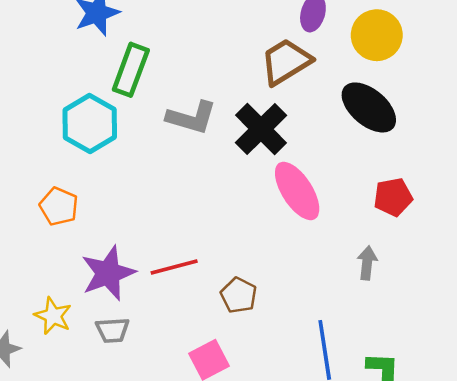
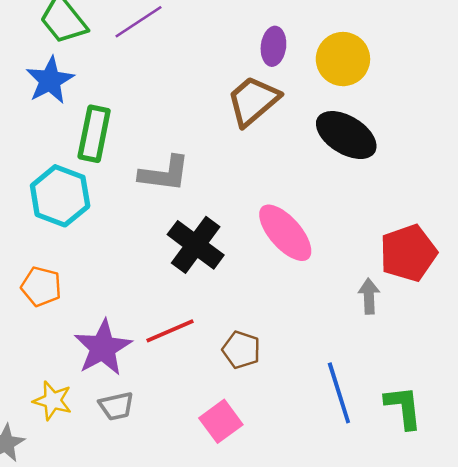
black cross: (261, 129) -> (196, 245), moved
red pentagon: (393, 197) -> (408, 253), moved, size x1.4

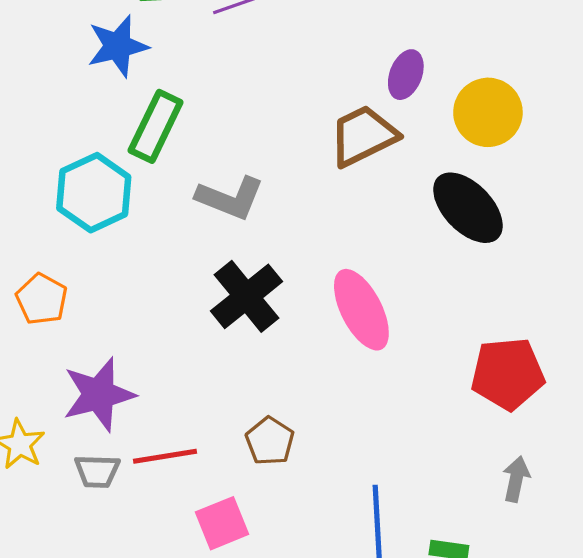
gray arrow: (369, 296) -> (516, 479), moved
red line: (170, 331) -> (165, 456), moved

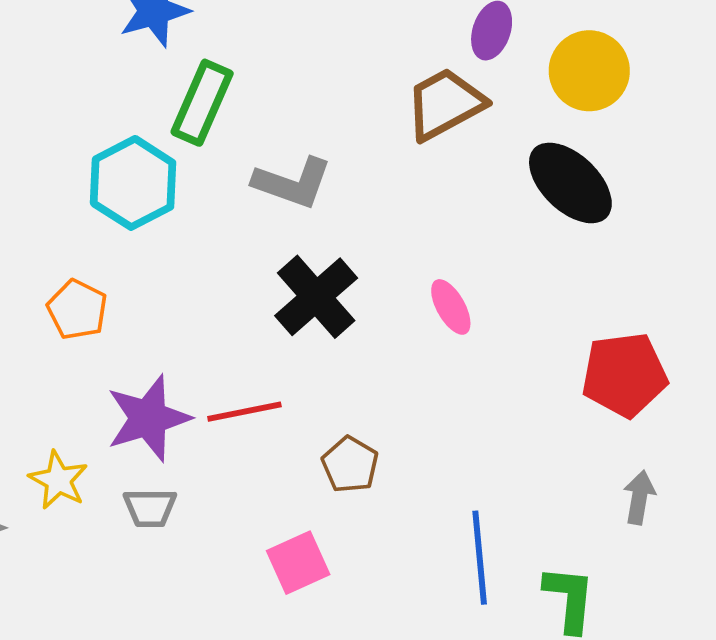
pink ellipse: (361, 310) -> (451, 307), size x0.6
red line: (165, 456) -> (244, 412), moved

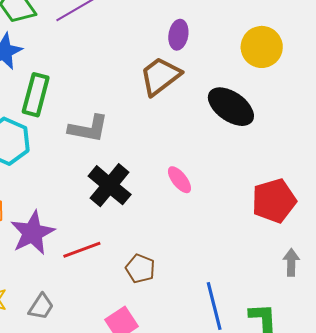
yellow circle: (589, 71) -> (262, 47), moved
purple star: (148, 418) -> (33, 233), moved
gray trapezoid: (150, 508) -> (41, 307), turned -48

